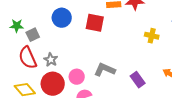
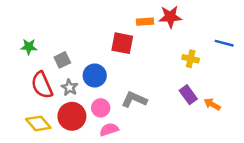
blue circle: (62, 18) -> (95, 76), moved
gray square: (33, 35) -> (62, 60), moved
purple rectangle: (138, 80) -> (188, 95), moved

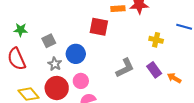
red semicircle: (42, 85) -> (17, 59), moved
gray L-shape: (134, 99) -> (125, 68), moved, turned 130

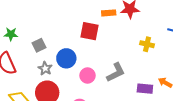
purple rectangle: (154, 70) -> (145, 89), moved, turned -49
pink circle: (81, 81) -> (88, 75), moved

